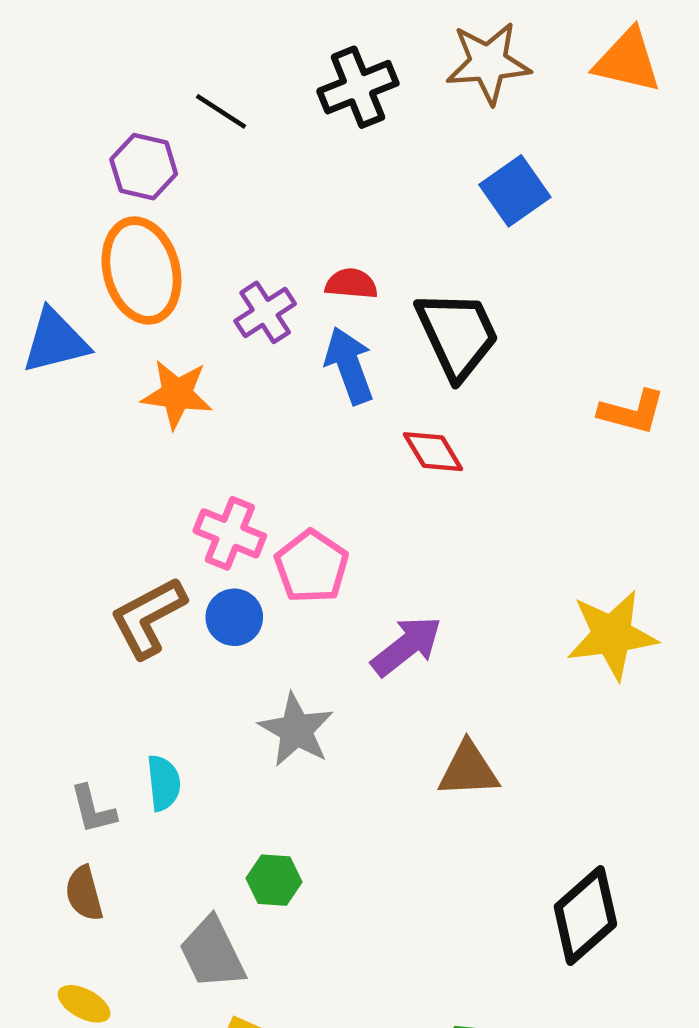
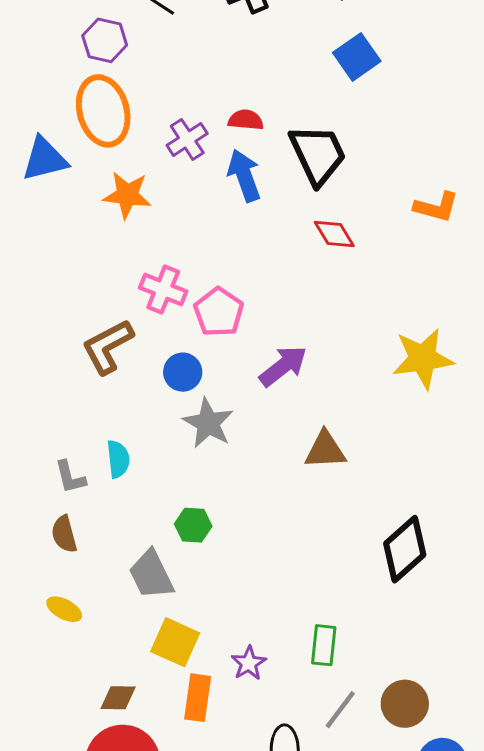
red diamond: (433, 452) -> (334, 234), moved
blue circle: (234, 617) -> (183, 372), moved

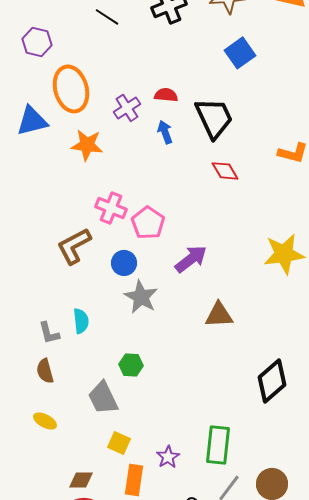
purple hexagon: (105, 40) -> (37, 42), moved
blue arrow: (244, 175) -> (165, 132), size x0.7
yellow square: (175, 642) -> (119, 443), size x0.7
green rectangle: (324, 645) -> (218, 445), size x1.4

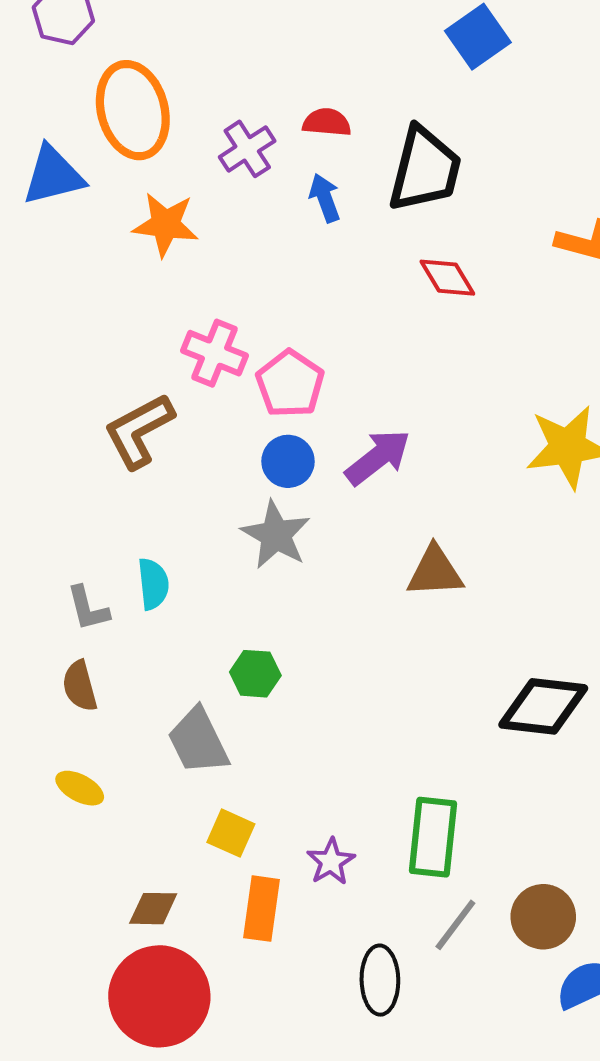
black trapezoid: (214, 118) -> (425, 169), turned 39
blue circle: (124, 263) -> (288, 461), moved
black diamond: (272, 381) -> (543, 706), turned 48

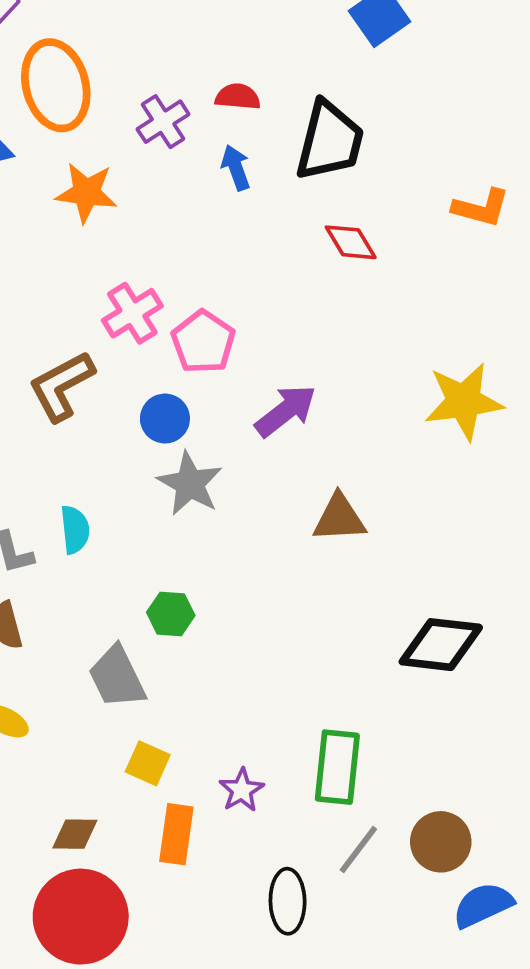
pink cross: (214, 353) -> (132, 313), turned 36
blue circle: (288, 461) -> (165, 419), moved

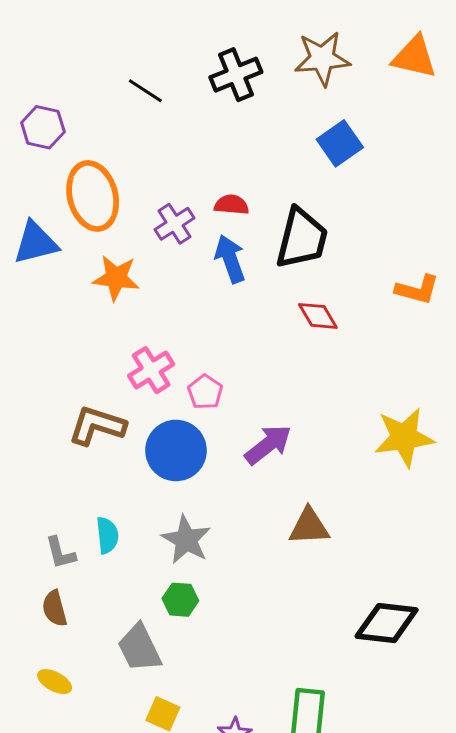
blue arrow: (236, 168) -> (230, 259), size x1.4
pink pentagon: (203, 342) -> (205, 392), size x0.7
brown L-shape: (62, 386) -> (97, 426), turned 46
blue circle: (165, 419) -> (176, 450), size x1.6
gray star: (190, 484) -> (186, 540), moved

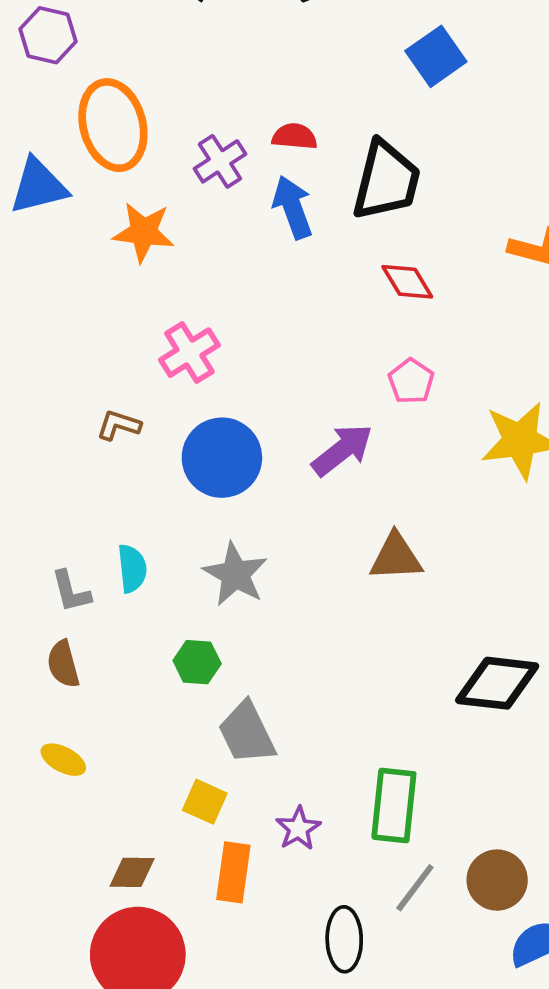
pink pentagon: (205, 392) -> (411, 381), moved
brown L-shape: (97, 426) -> (119, 425), size x0.6
green hexagon: (180, 600) -> (197, 662), moved
gray trapezoid: (139, 648) -> (247, 733), moved

